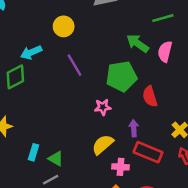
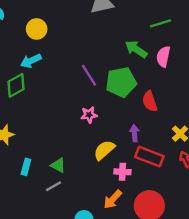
yellow circle: (64, 26) -> (37, 29), moved
purple line: (75, 65) -> (89, 75), moved
pink star: (103, 107) -> (89, 115), moved
cyan rectangle: (33, 152) -> (26, 167), moved

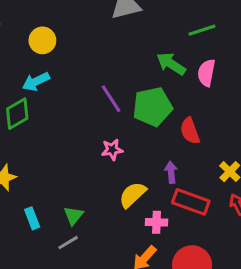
green triangle: (58, 165) -> (74, 216), turned 42
cyan rectangle: (26, 167) -> (32, 218), turned -35

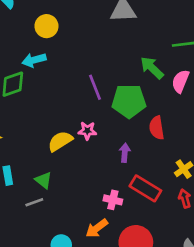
purple arrow: (171, 172) -> (125, 153), moved
yellow semicircle: (132, 195) -> (60, 141), moved
green triangle: (74, 216) -> (43, 180), turned -42

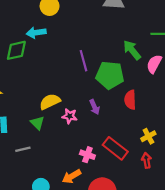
pink star: (87, 131) -> (70, 116), moved
purple arrow: (125, 153) -> (94, 107), moved, turned 144
green triangle: (43, 180) -> (37, 123), moved

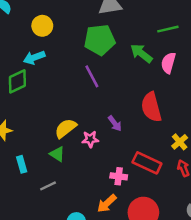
green pentagon: (110, 75) -> (100, 40), moved
red semicircle: (130, 100) -> (151, 107), size x1.4

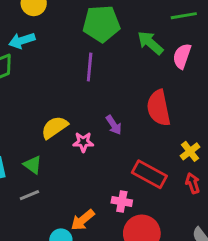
purple line: (92, 76) -> (90, 67), turned 30
green triangle: (57, 154) -> (33, 165), moved
pink cross: (119, 176) -> (122, 201), moved
orange arrow: (107, 203) -> (83, 220), moved

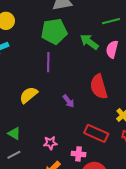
yellow semicircle: (54, 127) -> (29, 95), moved
pink star: (83, 142) -> (50, 143), moved

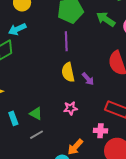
yellow semicircle: (29, 95) -> (68, 72), moved, turned -60
pink star: (50, 143) -> (70, 108), moved

